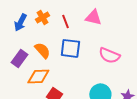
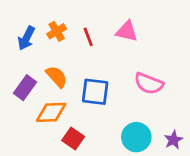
blue square: (70, 48) -> (95, 92), moved

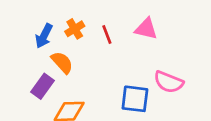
orange semicircle: (57, 77) -> (62, 62), moved
blue square: (95, 92) -> (135, 99), moved

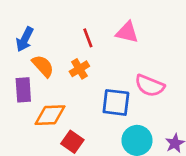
orange cross: (75, 29) -> (79, 69), moved
purple rectangle: (43, 86) -> (23, 90), turned -40

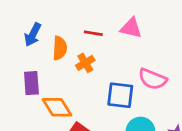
red line: (88, 38) -> (93, 33), turned -60
orange semicircle: (43, 66) -> (60, 48), moved, turned 45
orange diamond: (50, 115) -> (57, 107), turned 60

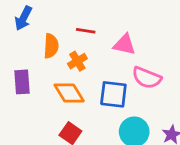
pink triangle: (131, 28) -> (124, 45), moved
blue arrow: (33, 35) -> (23, 18), moved
orange diamond: (57, 107) -> (69, 93), moved

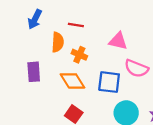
red line: (86, 31) -> (76, 25), moved
orange cross: (77, 61) -> (79, 55), turned -35

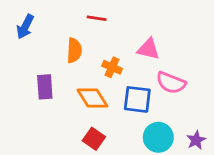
blue arrow: (35, 19) -> (25, 27), moved
red line: (76, 25) -> (97, 18), moved
orange cross: (79, 55) -> (112, 67), moved

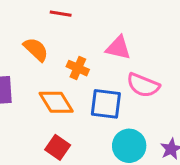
orange semicircle: (74, 50) -> (36, 49), turned -50

